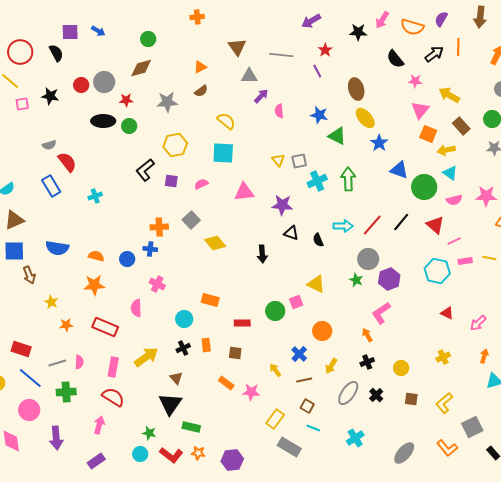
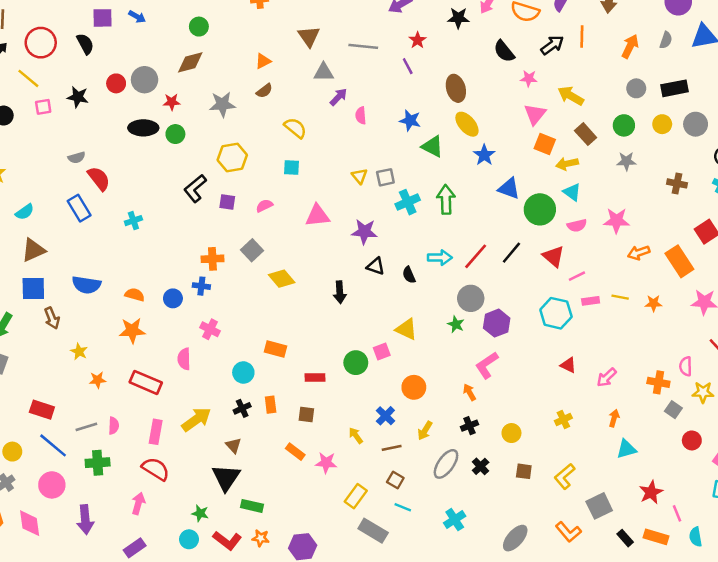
cyan square: (223, 153) -> (292, 167), size x0.6

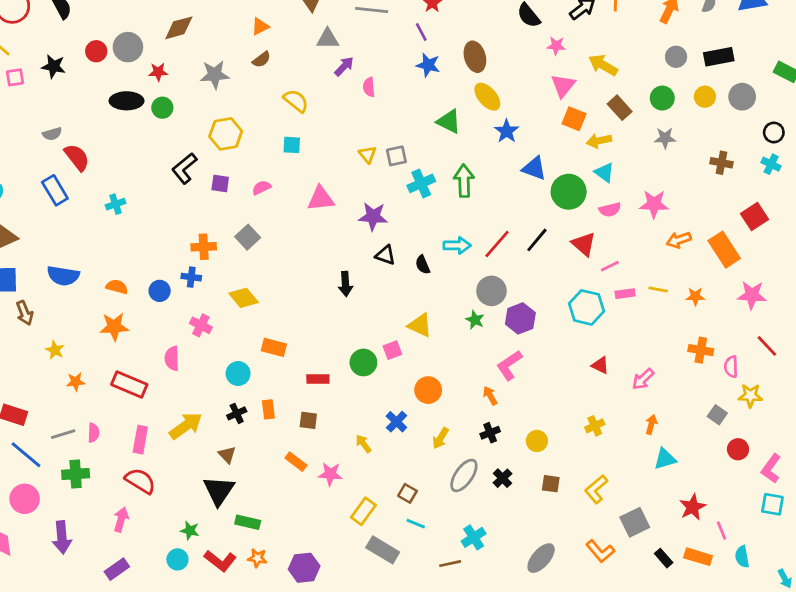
blue star: (410, 120) -> (428, 65), moved
yellow diamond: (282, 279) -> (244, 298), moved
orange cross: (658, 382) -> (701, 350), moved
brown line: (392, 448) -> (450, 564), moved

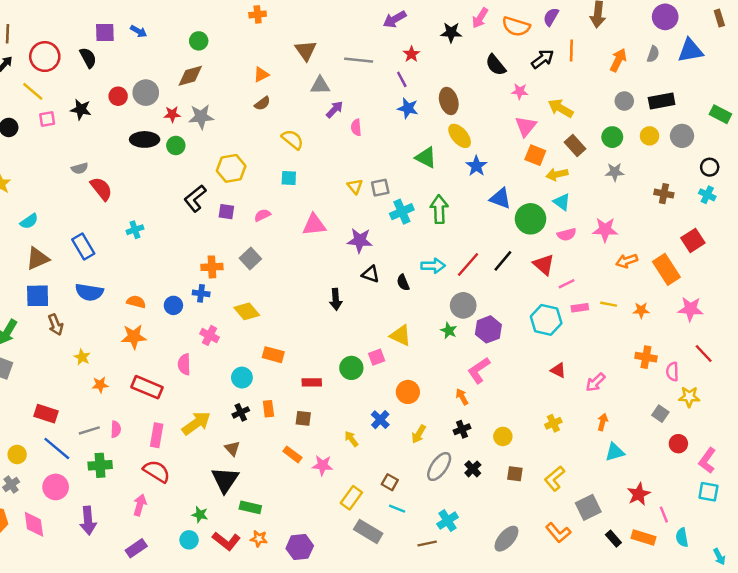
gray star: (215, 75) -> (201, 117), moved
blue rectangle: (55, 190) -> (83, 246), moved

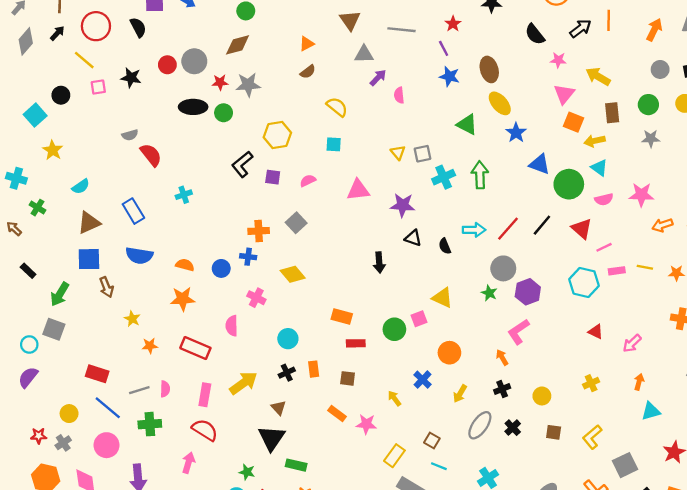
brown rectangle: (575, 145) -> (612, 113), turned 36
orange rectangle: (273, 355) -> (342, 316), moved

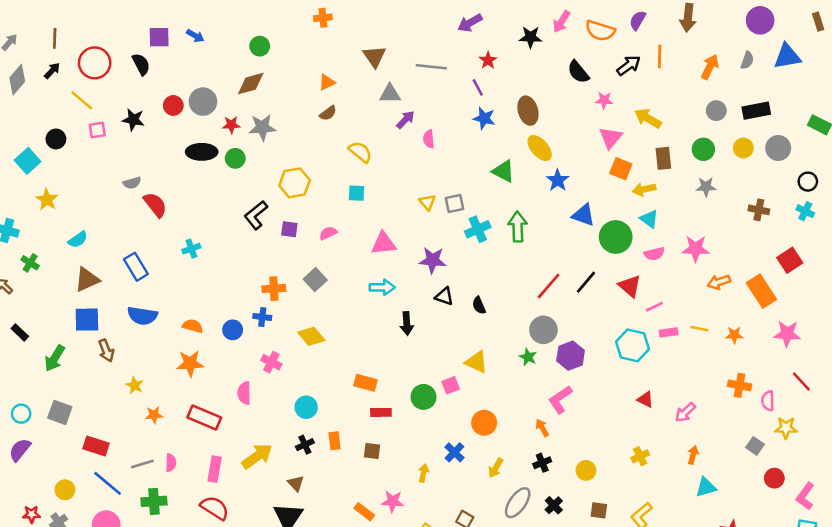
cyan arrow: (474, 230) -> (382, 287), moved
gray square: (54, 329) -> (60, 412), moved
yellow arrow: (394, 398) -> (424, 473), turned 49
orange rectangle: (337, 414) -> (364, 512), moved

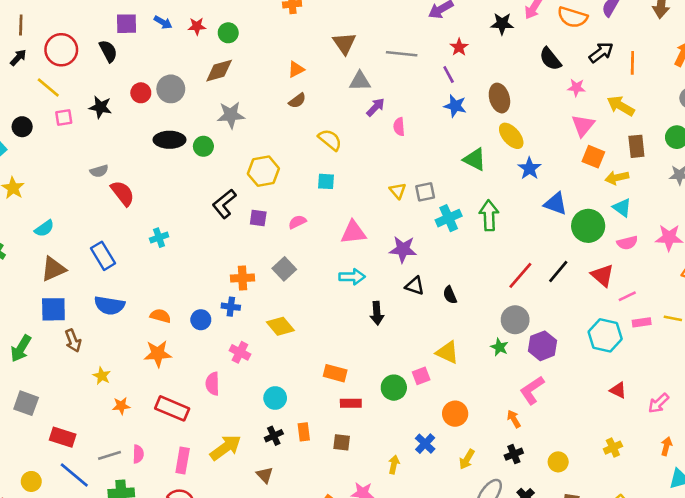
orange line: (660, 56) -> (632, 63), moved
red star: (231, 125) -> (197, 26), moved

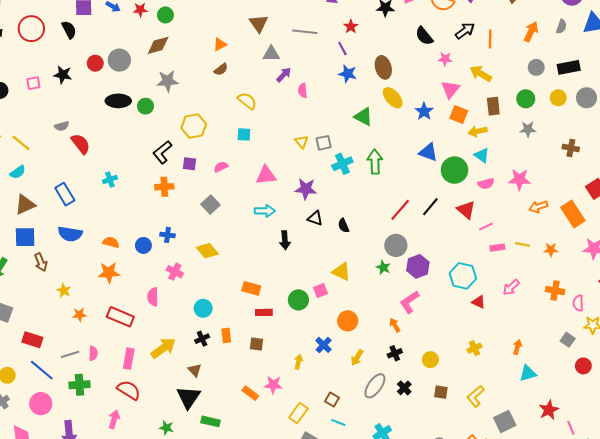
yellow line: (48, 88) -> (21, 143), moved
blue star: (529, 168) -> (424, 111), moved
orange cross: (243, 278) -> (164, 187), moved
cyan hexagon: (605, 335) -> (463, 276), moved
pink arrow: (659, 403) -> (511, 287), moved

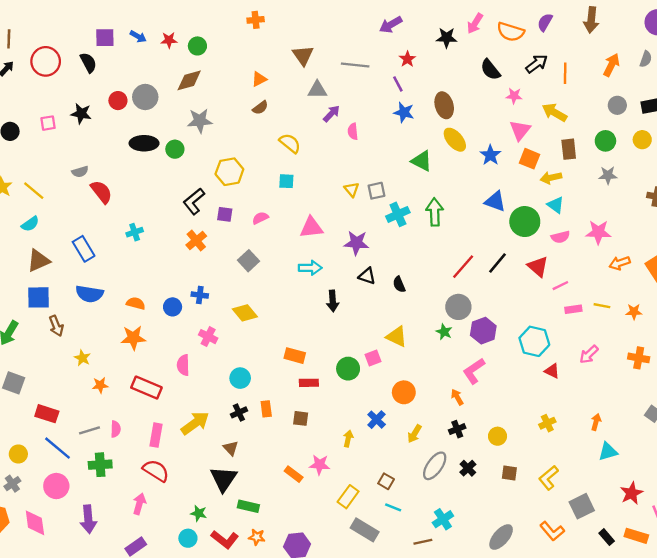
orange cross: (164, 187) -> (196, 240), turned -36

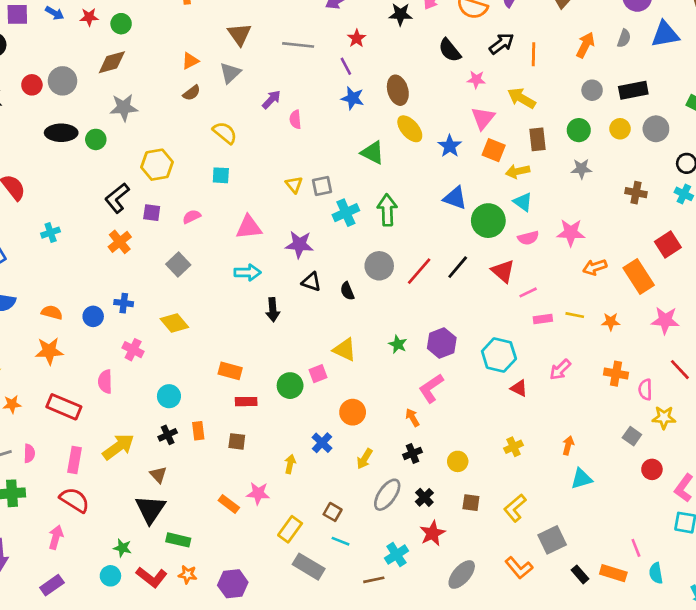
gray triangle: (317, 90) -> (230, 73), moved, turned -42
gray circle: (458, 307) -> (379, 266), moved
red star: (632, 493) -> (432, 533), moved

